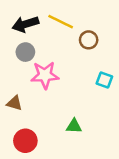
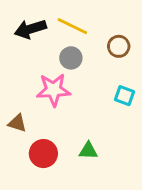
brown circle: (89, 40) -> (119, 46), moved
gray circle: (25, 52) -> (71, 58), moved
red circle: (25, 141) -> (43, 154), moved

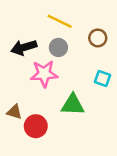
black arrow: (30, 29) -> (24, 47), moved
brown triangle: (17, 123) -> (14, 112), moved
green triangle: (88, 151) -> (73, 105), moved, size x1.5

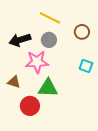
green triangle: (73, 105) -> (48, 88), moved
brown triangle: (14, 112) -> (14, 82), moved

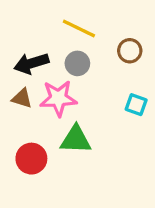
brown triangle: (14, 82) -> (22, 98), moved
red circle: (30, 106) -> (31, 159), moved

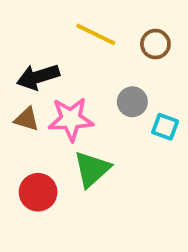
brown circle: (130, 51) -> (155, 44), moved
gray circle: (77, 63) -> (132, 102), moved
green triangle: (76, 140) -> (92, 169), turned -44

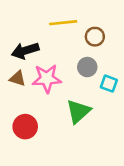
yellow line: (96, 34) -> (63, 23), turned -32
brown circle: (155, 44) -> (95, 37), moved
green triangle: (92, 169) -> (78, 111), moved

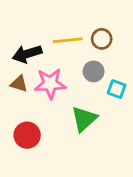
yellow line: (63, 23) -> (68, 40), moved

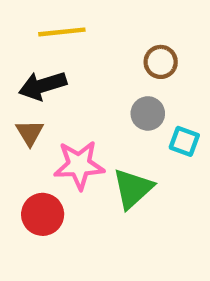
yellow line: (68, 40) -> (62, 32), moved
brown triangle: (19, 84) -> (30, 133), turned 42
pink star: (50, 84) -> (79, 165), moved

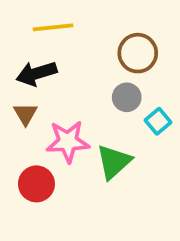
brown circle: (161, 62) -> (138, 53), size x1.4
cyan square: (184, 141) -> (158, 121), turned 30

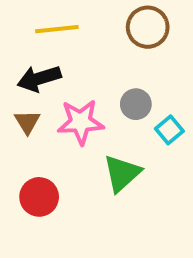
brown circle: (138, 53) -> (148, 27), moved
pink star: (68, 142) -> (81, 122), moved

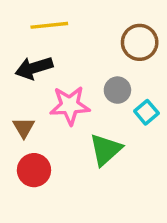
brown circle: (148, 27) -> (140, 42), moved
brown triangle: (27, 122) -> (24, 128), moved

